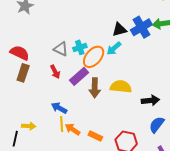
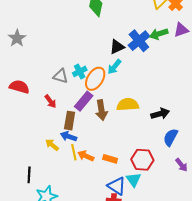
red arrow: (55, 72) -> (50, 101), moved
brown rectangle: (23, 73) -> (70, 121), moved
yellow arrow: (29, 126) -> (52, 145), moved, turned -136

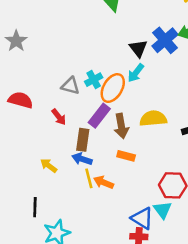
black triangle: (117, 47) -> (138, 48), turned -42
yellow arrow: (52, 145) -> (49, 166), moved
orange rectangle: (110, 159) -> (126, 156), moved

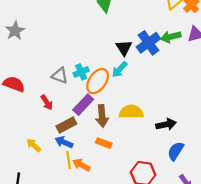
brown rectangle: (83, 140) -> (66, 125), turned 48

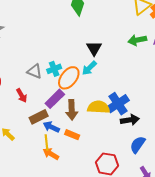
blue cross: (148, 43) -> (118, 104), moved
blue arrow: (64, 142) -> (51, 127), moved
yellow line: (69, 160) -> (46, 143), moved

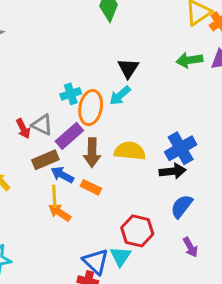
gray triangle: (34, 71) -> (42, 125), moved
orange ellipse: (69, 78) -> (91, 108), turned -30
blue cross: (118, 104) -> (181, 148), moved

